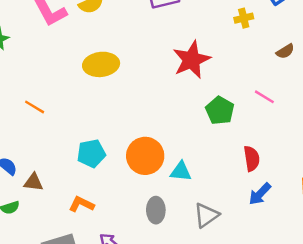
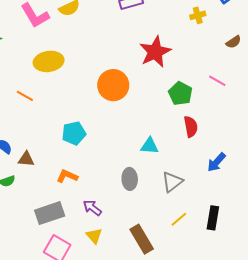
yellow ellipse: (101, 64) -> (49, 61), moved
orange circle: (145, 156) -> (113, 85), moved
red semicircle: (252, 159) -> (191, 127), moved

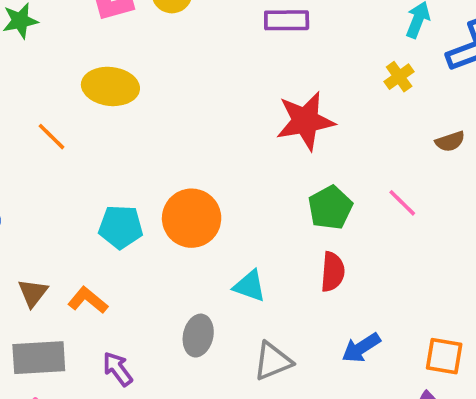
yellow cross: (198, 15) -> (399, 77), turned -35
orange circle: (113, 85) -> (192, 218), moved
brown triangle: (26, 159) -> (33, 293), moved, turned 48

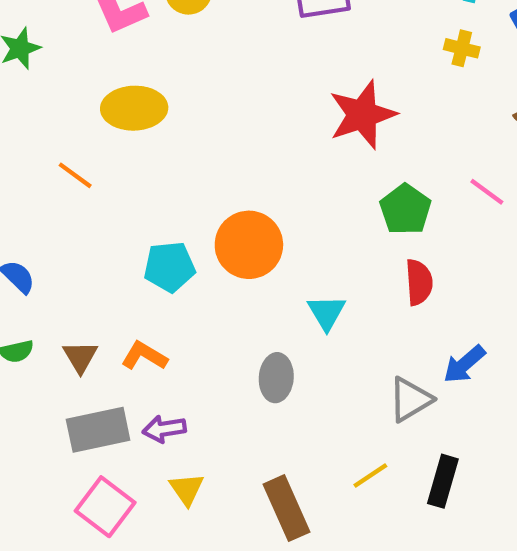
yellow cross: (399, 77) -> (462, 48), turned -32
cyan triangle: (250, 286) -> (327, 312), turned 48
gray triangle: (273, 361) -> (410, 399), moved
purple arrow: (118, 369) -> (164, 429), moved, turned -54

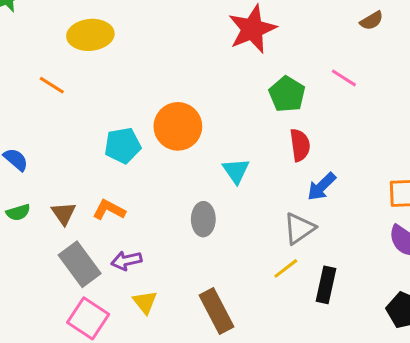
blue arrow: (464, 364) -> (322, 187), moved
gray rectangle: (98, 430) -> (80, 264), turned 69
yellow line: (370, 476) -> (286, 268), moved

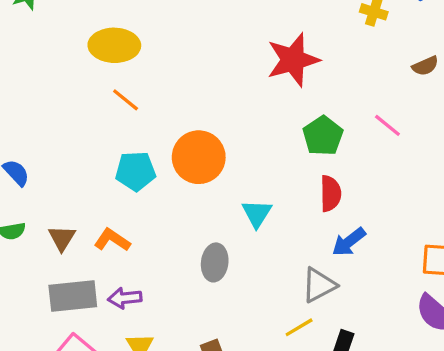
orange line: (52, 85) -> (126, 100), moved
gray rectangle: (80, 264) -> (73, 296), turned -66

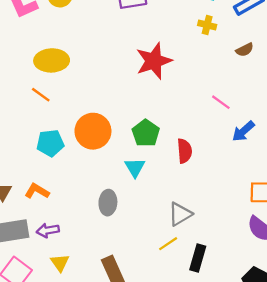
yellow ellipse: (114, 45) -> (52, 60), moved
brown semicircle: (425, 66) -> (245, 50), moved
green pentagon: (323, 136) -> (146, 133), moved
blue arrow: (349, 242) -> (243, 131), moved

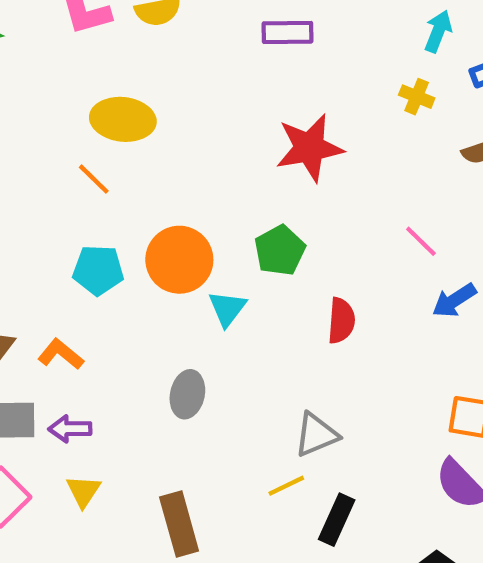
green pentagon: (146, 133) -> (280, 250), moved
cyan triangle: (135, 167) -> (227, 308), moved

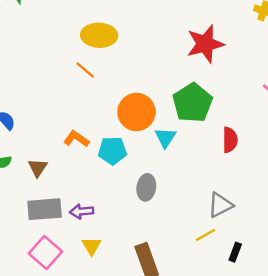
green pentagon: (280, 250) -> (193, 103), size x1.4
cyan pentagon: (98, 270) -> (112, 151), moved
orange L-shape: (61, 354) -> (76, 139), moved
black rectangle: (337, 520) -> (235, 252), size x0.7

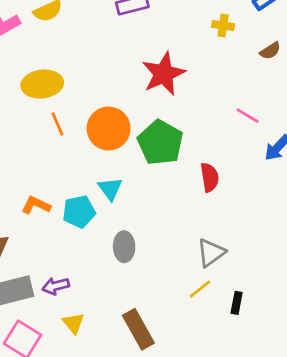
orange line: (85, 70) -> (57, 124), moved, turned 36
orange circle: (136, 112) -> (109, 129), moved
cyan triangle: (165, 137) -> (110, 189), moved

